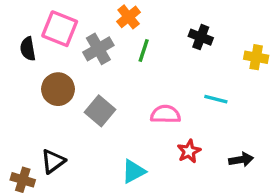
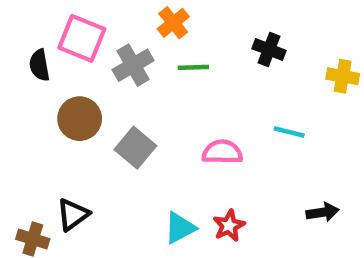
green line: (144, 50) -> (193, 67), turned 70
red star: (189, 151) -> (229, 226), moved

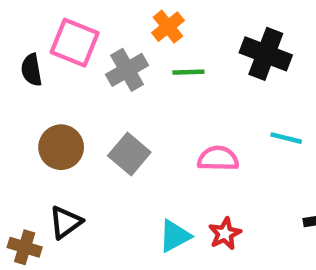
black cross: (269, 50) -> (266, 54), size x1.5
brown circle: (80, 119) -> (61, 147), moved

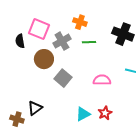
orange cross: (168, 27) -> (80, 22), turned -32
brown circle: (61, 147) -> (44, 59), moved

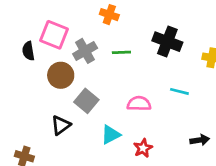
orange cross: (80, 22) -> (109, 15), moved
black triangle: (35, 108) -> (61, 125), moved
cyan triangle: (83, 114) -> (111, 135), moved

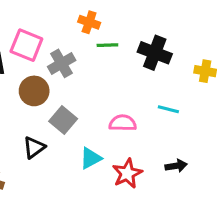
green line: (121, 52) -> (107, 45), moved
black arrow: (200, 140) -> (176, 166), moved
red star: (143, 148) -> (127, 173), size x1.4

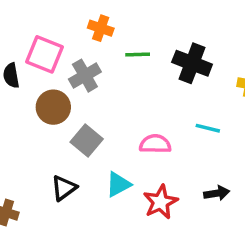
orange cross: (89, 22) -> (101, 28), moved
black triangle: (34, 147) -> (64, 188), moved

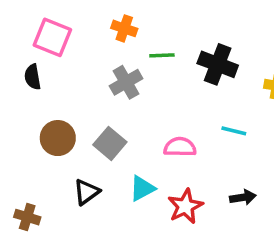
pink square: (45, 54) -> (52, 37), moved
gray cross: (85, 76) -> (126, 82), moved
brown circle: (53, 107) -> (58, 138), moved

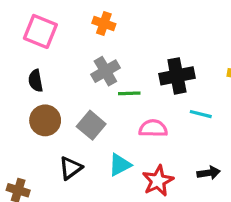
green line: (162, 55) -> (129, 93), moved
black cross: (218, 64) -> (177, 76), moved, turned -32
black semicircle: (33, 77) -> (36, 81), moved

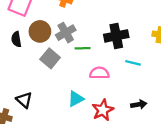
brown circle: (45, 120) -> (40, 31), moved
gray square: (91, 125) -> (50, 58), moved
black triangle: (71, 168) -> (24, 100), moved, turned -42

